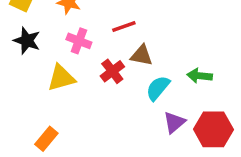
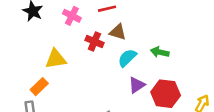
red cross: (112, 71) -> (94, 41), turned -36
yellow triangle: (61, 78) -> (56, 59), moved

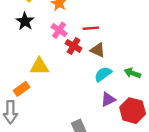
red cross: (94, 41) -> (74, 46), moved

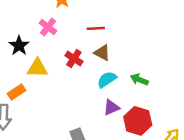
black star: (25, 21) -> (19, 46), moved
pink cross: (59, 30) -> (48, 27), moved
red cross: (74, 46) -> (74, 59), moved

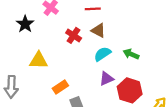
yellow triangle: (37, 68) -> (39, 61), moved
orange rectangle: (17, 92) -> (60, 87), moved

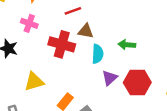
red cross: (74, 35) -> (62, 44), size x1.5
cyan semicircle: (102, 54) -> (98, 54), turned 144

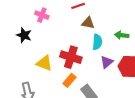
red cross: (62, 44) -> (71, 57), moved
yellow triangle: (34, 82) -> (44, 63), turned 36

